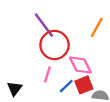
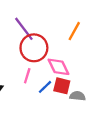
red square: (84, 85) -> (62, 86), turned 36

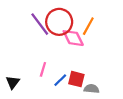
red circle: (34, 48) -> (59, 22), moved
pink diamond: (59, 67) -> (73, 38), moved

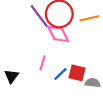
orange line: (88, 26) -> (89, 18), turned 48
pink diamond: (73, 38) -> (58, 34), moved

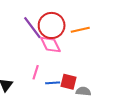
blue line: (60, 74) -> (53, 83), turned 40

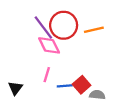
pink diamond: (50, 45) -> (49, 45), moved
red square: (69, 82) -> (82, 85), turned 35

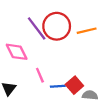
pink diamond: (49, 45) -> (17, 52), moved
pink line: (47, 75) -> (40, 75), turned -40

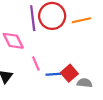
purple line: (37, 28) -> (33, 18), turned 30

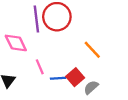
orange line: (81, 20) -> (92, 50), moved, turned 60
gray semicircle: (85, 83) -> (91, 87), turned -48

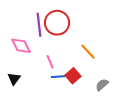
pink line: (40, 67) -> (50, 62), moved
gray semicircle: (91, 87) -> (102, 85), moved

